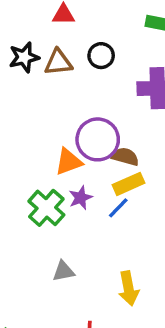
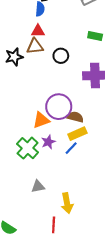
brown triangle: (58, 62) -> (35, 46), moved
yellow arrow: (128, 288) -> (67, 203), moved

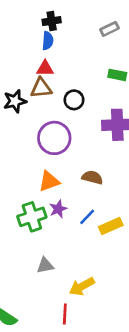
purple circle: (59, 107) -> (54, 138), moved
yellow rectangle: (77, 134) -> (111, 226), moved
green cross: (28, 148) -> (32, 217), turned 30
yellow arrow: (67, 203) -> (82, 286), turned 72

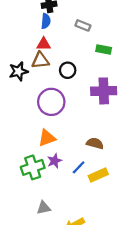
gray rectangle: (109, 29) -> (83, 25), moved, turned 48
brown semicircle: (92, 177) -> (95, 143), moved

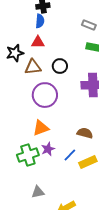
gray rectangle: (83, 25) -> (89, 25), moved
brown triangle: (40, 60) -> (33, 67), moved
black star: (19, 71) -> (15, 53), moved

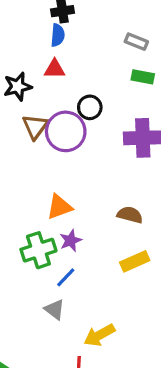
brown triangle: (33, 67) -> (35, 127), moved, turned -48
purple circle: (45, 95) -> (66, 131), moved
blue line: (70, 155) -> (66, 277), moved
gray triangle: (38, 192) -> (55, 309), turned 48

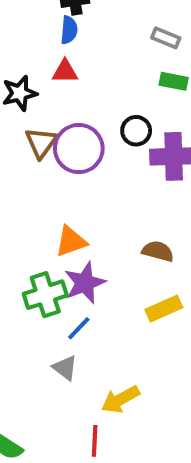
black circle: (90, 107) -> (136, 131), moved
purple star: (71, 241) -> (85, 283), size x1.5

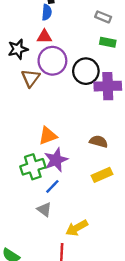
black circle: (136, 131) -> (86, 71), size x1.5
purple circle: (79, 149) -> (52, 61), moved

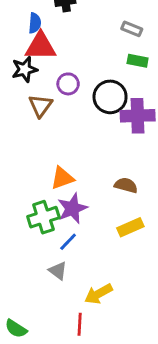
blue semicircle: (47, 12) -> (35, 23), moved
red triangle: (44, 37) -> (41, 46), moved, size x1.6
purple circle: (52, 61) -> (68, 84), size x0.6

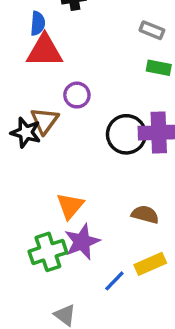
black star: (25, 69) -> (26, 133), moved, turned 30
black circle: (110, 97) -> (126, 134), moved
orange triangle: (62, 178) -> (70, 206), turned -30
blue line: (68, 242) -> (114, 281), moved

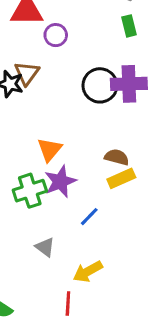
green rectangle: (159, 68) -> (129, 26), turned 65
purple circle: (77, 95) -> (56, 35), moved
yellow rectangle: (150, 264) -> (121, 178), moved

